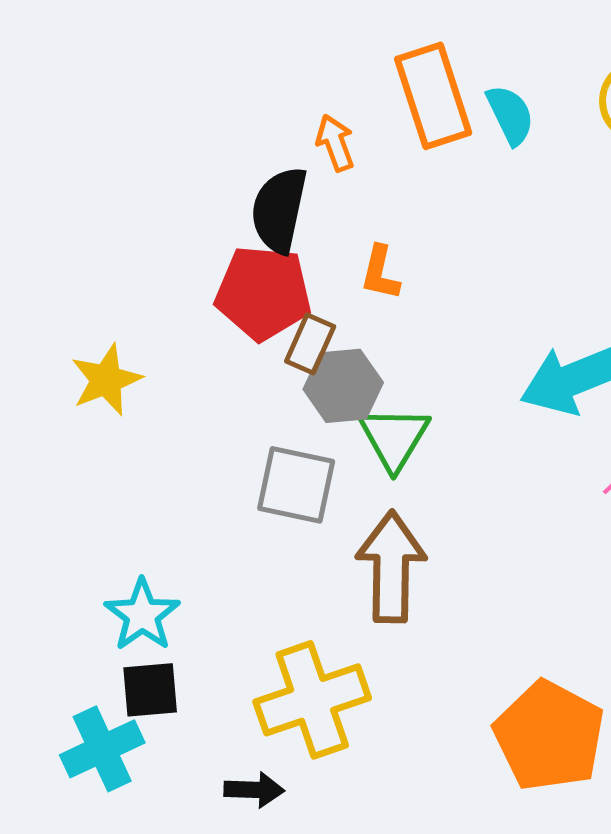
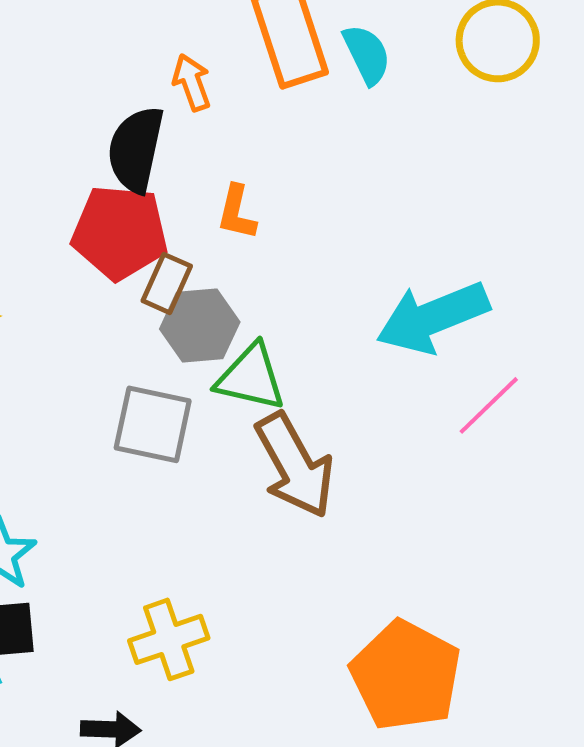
green triangle: (394, 438) -> (251, 377), turned -48
brown arrow: (391, 567) -> (295, 465), moved, turned 150
yellow cross: (312, 700) -> (169, 639), size x0.7

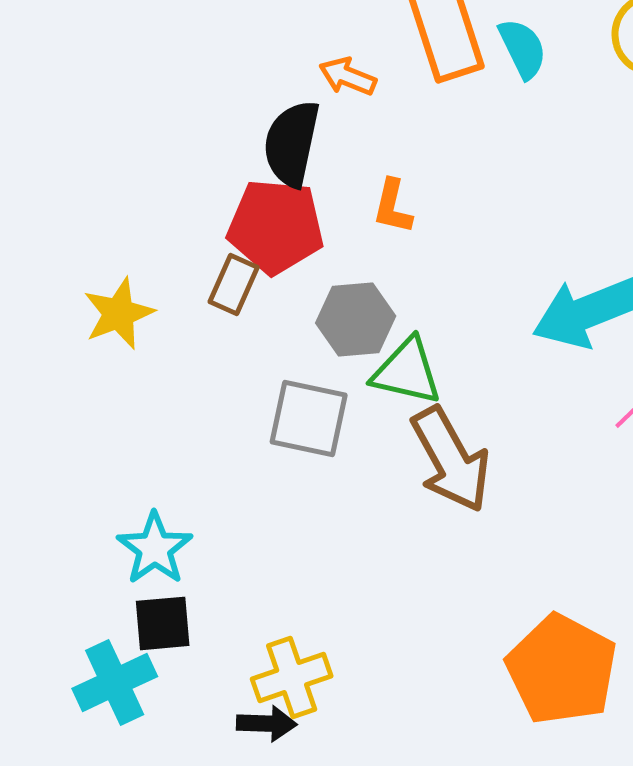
orange arrow: (192, 82) -> (348, 76), turned -48
brown rectangle: (167, 283) -> (234, 284), moved
yellow cross: (169, 639) -> (292, 677), moved

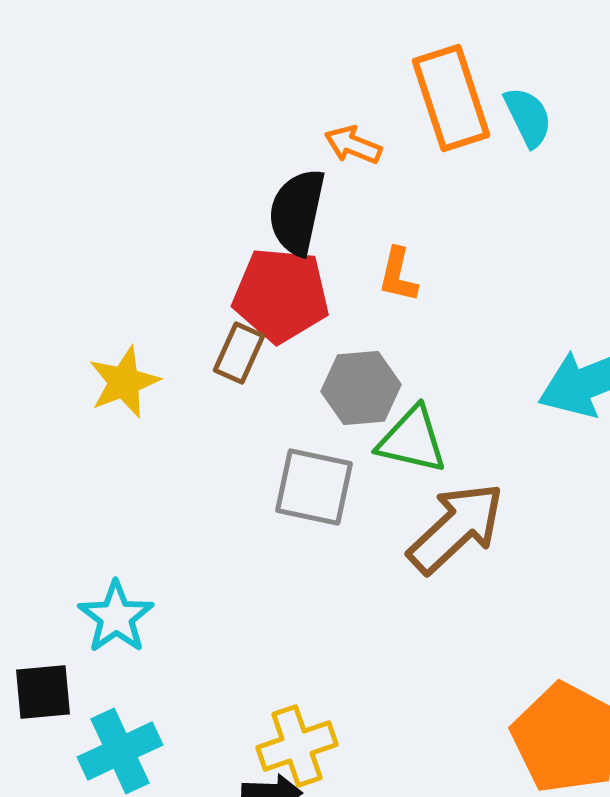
brown arrow: (451, 459) -> (456, 528), turned -104
cyan star: (155, 548) -> (116, 617), moved
black square: (163, 623) -> (43, 692), moved

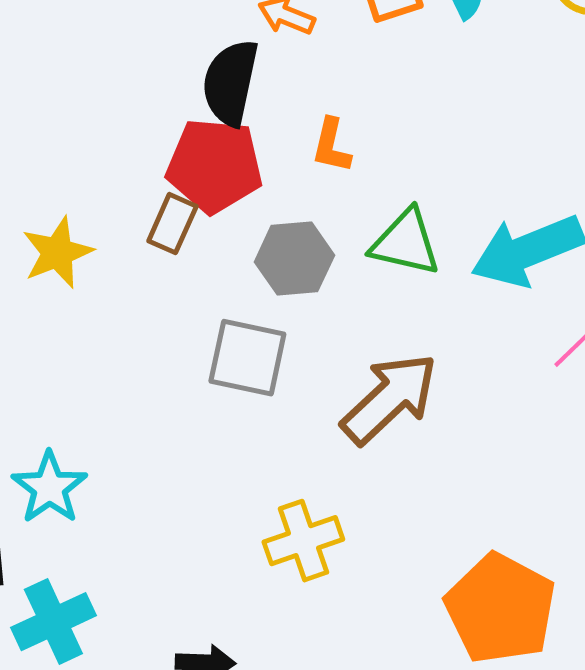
green triangle: (412, 440) -> (405, 243), moved
yellow cross: (297, 746) -> (303, 541), moved

